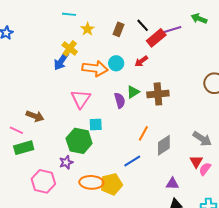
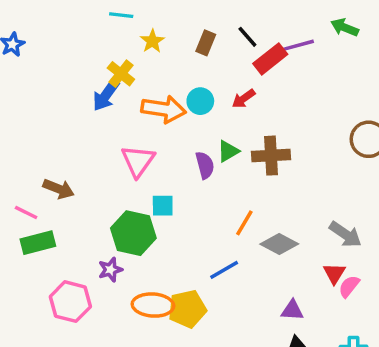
gray diamond: (164, 145) -> (279, 244), turned 60

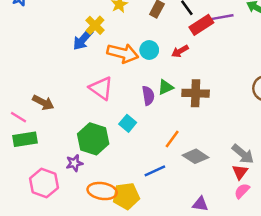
pink triangle: (138, 161) -> (101, 88), turned -35
cyan square: (163, 206) -> (128, 123), moved, turned 35
red triangle: (334, 273) -> (240, 172), moved

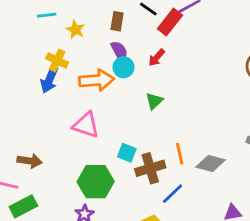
brown cross: (196, 93) -> (150, 168), moved
purple semicircle: (148, 96) -> (119, 51), moved
orange line: (172, 139) -> (180, 154), turned -30

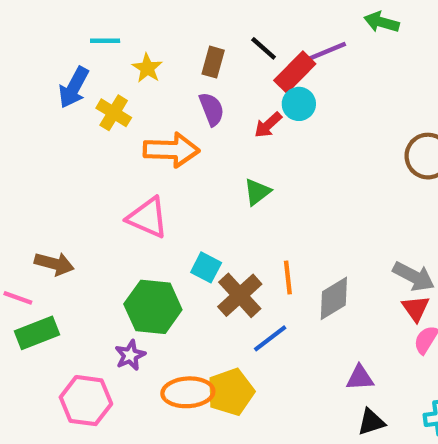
cyan circle: (123, 67) -> (299, 104), moved
blue arrow: (49, 80) -> (74, 87), moved
gray diamond: (211, 164) -> (334, 298), turned -52
brown cross: (150, 168) -> (240, 295), turned -32

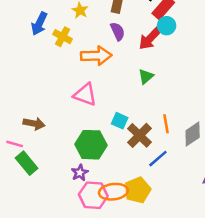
red arrow: (268, 125) -> (150, 38), size x1.5
green rectangle: (37, 333) -> (27, 163), turned 75
pink hexagon: (86, 401) -> (93, 195), moved

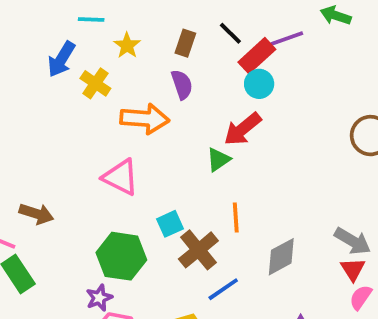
red arrow: (150, 38) -> (243, 129), moved
cyan square: (120, 121) -> (170, 224), turned 35
orange line: (166, 124) -> (236, 218), moved

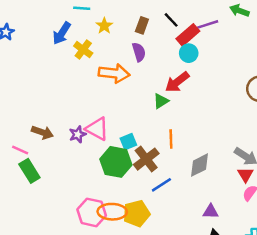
pink triangle: (121, 177) -> (97, 129), moved
green hexagon: (121, 256) -> (116, 162), moved
purple star: (99, 298) -> (78, 134), moved

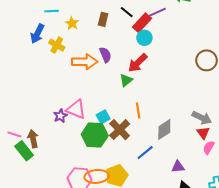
purple semicircle: (139, 52) -> (105, 55), moved
brown arrow: (42, 132) -> (33, 139), moved, turned -114
blue line: (161, 185) -> (145, 153), moved

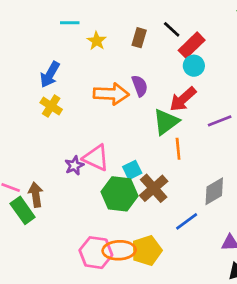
purple line: (157, 12) -> (220, 121), moved
blue arrow: (37, 34) -> (50, 74), moved
yellow cross: (57, 45) -> (51, 106), moved
green triangle: (126, 80) -> (166, 122), size x1.5
orange line: (138, 111) -> (178, 149), moved

